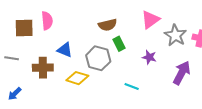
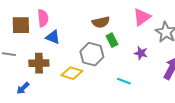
blue triangle: (65, 50) -> (53, 37), moved
blue arrow: (15, 94) -> (23, 88), moved

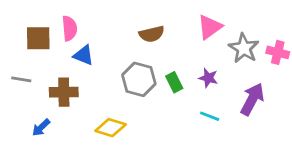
green rectangle: (112, 40) -> (174, 82), moved
yellow diamond: (72, 73) -> (111, 128), moved
cyan line: (124, 81) -> (210, 116), moved

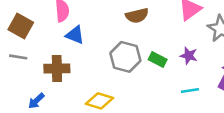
brown square: (38, 38) -> (21, 26), moved, turned 30
green rectangle: (174, 82) -> (158, 59), turned -36
cyan line: (210, 116) -> (190, 90), turned -30

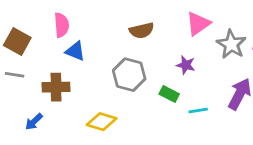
purple star: (189, 56) -> (186, 65), moved
green rectangle: (158, 59) -> (169, 94), moved

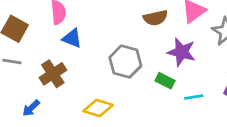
brown semicircle: (142, 30) -> (155, 18), moved
purple star: (186, 65) -> (181, 52), size x1.5
brown cross: (56, 87) -> (53, 74), turned -32

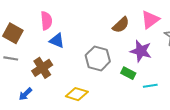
brown semicircle: (155, 18) -> (121, 25), turned -30

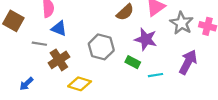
gray line: (11, 58) -> (39, 44), moved
brown cross: (42, 68) -> (59, 60), moved

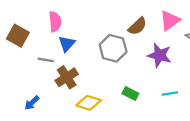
blue triangle: (59, 28) -> (67, 44), turned 49
gray hexagon: (101, 47) -> (113, 48), moved
green rectangle: (133, 62) -> (130, 94), moved

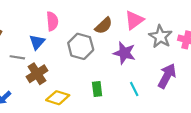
pink semicircle: (55, 22) -> (52, 21), moved
green rectangle: (130, 94) -> (97, 89), turned 56
cyan line: (170, 94) -> (134, 89), turned 72

